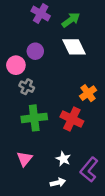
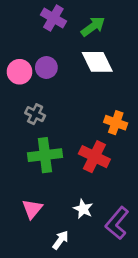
pink circle: (16, 65) -> (20, 72), moved
orange cross: (88, 93) -> (116, 123), turned -35
white arrow: (58, 182) -> (61, 240), moved, turned -40

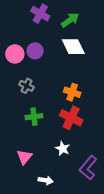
orange cross: (116, 123) -> (72, 92), moved
green cross: (45, 155) -> (34, 117), size x0.7
white star: (83, 209) -> (63, 149), moved
white arrow: (61, 240) -> (46, 180), turned 64

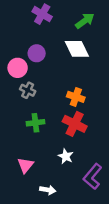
green arrow: (70, 20) -> (85, 21), moved
pink circle: (15, 54) -> (18, 68), moved

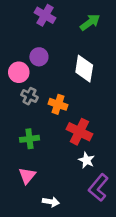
white diamond: (77, 49) -> (84, 69), moved, turned 35
orange cross: (76, 97) -> (58, 104), moved
green cross: (35, 123) -> (29, 139), moved
white star: (66, 156) -> (87, 160), moved

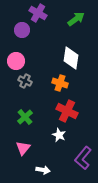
purple circle: (39, 57) -> (22, 30), moved
orange cross: (58, 104) -> (60, 83), moved
green cross: (29, 139) -> (25, 117), turned -35
white star: (87, 160) -> (59, 135), moved

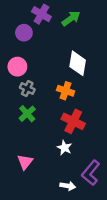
green arrow: (76, 19) -> (71, 18), moved
green cross: (25, 117) -> (27, 114), moved
white arrow: (43, 170) -> (68, 186), moved

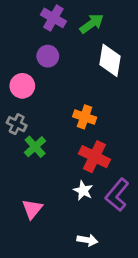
purple circle: (24, 33) -> (48, 56), moved
white diamond: (78, 63) -> (110, 60), moved
gray cross: (27, 89) -> (17, 124), moved
purple L-shape: (91, 173) -> (117, 195), moved

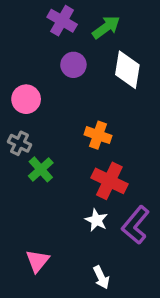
purple circle: (48, 56) -> (73, 65), moved
pink triangle: (32, 209) -> (38, 261), moved
white arrow: (87, 240) -> (101, 277), turned 54

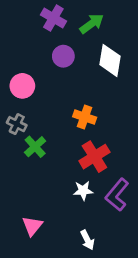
red cross: (109, 181) -> (94, 157), turned 32
white star: (96, 220) -> (83, 190), turned -30

